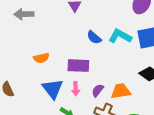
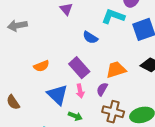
cyan L-shape: (120, 36) -> (113, 16), moved
purple rectangle: (78, 66) -> (79, 68), turned 55
orange trapezoid: (121, 91) -> (116, 70), moved

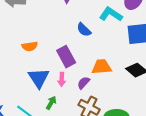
green arrow: (75, 116) -> (51, 103), turned -96

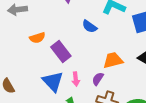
orange semicircle: (30, 46) -> (37, 38), moved
purple rectangle: (66, 57) -> (61, 51), moved

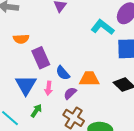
blue semicircle: (90, 26) -> (63, 73), moved

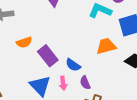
orange trapezoid: (89, 79) -> (106, 46), moved
purple semicircle: (70, 93) -> (85, 83), turned -56

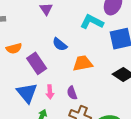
orange trapezoid: (106, 46) -> (83, 63), moved
blue semicircle: (73, 65) -> (60, 44), moved

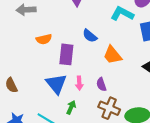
purple rectangle: (37, 63) -> (66, 54), turned 40
orange trapezoid: (83, 63) -> (112, 55), turned -120

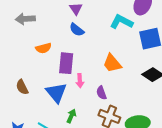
blue semicircle: (90, 36) -> (77, 30), moved
pink arrow: (79, 83) -> (80, 81), moved
brown semicircle: (11, 85) -> (22, 87), moved

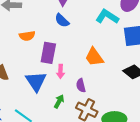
green arrow: (71, 116) -> (59, 101), moved

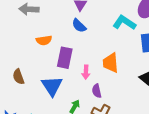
orange trapezoid: (94, 57) -> (111, 63), turned 30
pink arrow: (60, 71) -> (86, 72), moved

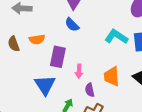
cyan L-shape: (124, 23) -> (116, 37), moved
orange trapezoid: (111, 63) -> (112, 76), moved
brown semicircle: (18, 77) -> (14, 44), moved

